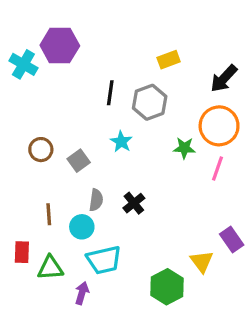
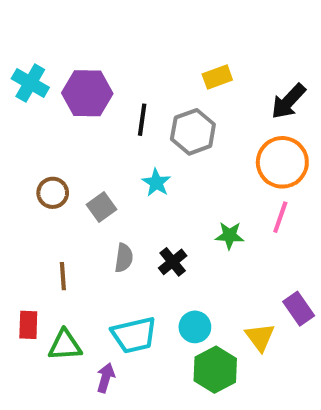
purple hexagon: (60, 45) -> (87, 93), moved
green star: (184, 148) -> (229, 235), moved
cyan circle: (82, 227) -> (195, 327), moved

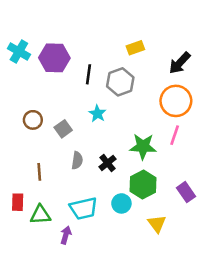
green star: (229, 235) -> (143, 146), size x1.5
yellow triangle: (260, 337) -> (157, 224), moved
green hexagon: (215, 370) -> (143, 184), moved

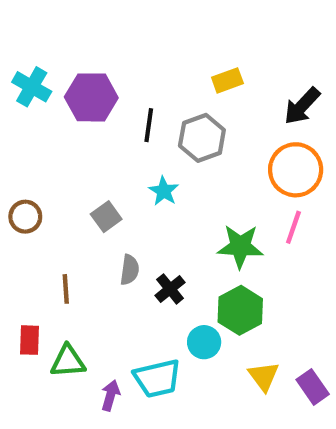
brown circle: (33, 120) -> (25, 217), moved
black cross: (108, 163) -> (170, 289), moved
purple rectangle: (186, 192) -> (313, 387), moved
cyan trapezoid: (83, 209) -> (157, 378), moved

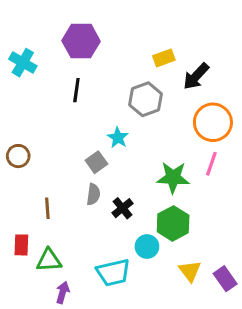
purple hexagon: (91, 97) -> (81, 41), moved
black arrow: (302, 106) -> (196, 76), moved
black line: (149, 125) -> (76, 90), moved
gray square: (106, 217) -> (96, 162), moved
purple arrow: (110, 395) -> (63, 292), moved

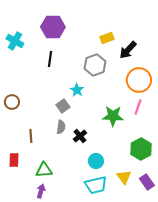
green hexagon: (173, 223) -> (141, 149), moved
green triangle: (49, 260) -> (44, 170), moved
cyan trapezoid: (113, 273) -> (96, 185), moved

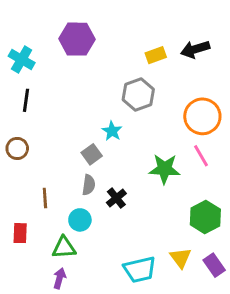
black arrow: (128, 50) -> (195, 49), moved, turned 30
black line: (50, 59) -> (26, 100), moved
pink line: (138, 107) -> (201, 156), turned -49
cyan circle: (96, 161) -> (80, 220), moved

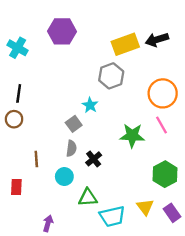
yellow rectangle: (156, 55) -> (125, 44), size x1.6
black line: (26, 100) -> (19, 93), moved
green triangle: (64, 248) -> (88, 198), moved

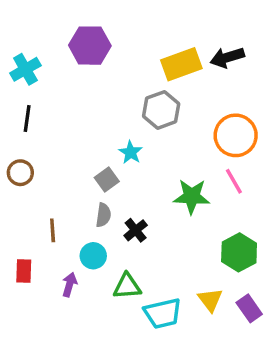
cyan cross: (18, 48) -> (25, 69), turned 30
black line: (19, 93) -> (27, 118), moved
purple arrow: (48, 223) -> (70, 285), moved

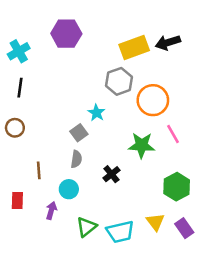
orange circle: (236, 135) -> (153, 100), moved
black cross: (136, 230) -> (111, 174), moved
green triangle: (127, 286) -> (86, 227), moved, turned -35

